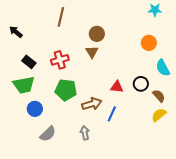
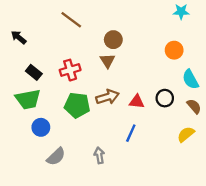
brown line: (61, 17) -> (71, 20), turned -66
brown semicircle: (159, 96) -> (194, 106), moved
brown arrow: (92, 104) -> (107, 97), moved

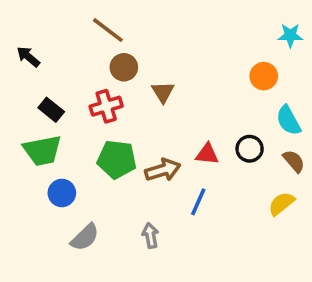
cyan star: (181, 12) -> (290, 35), moved
brown circle: (113, 40) -> (124, 67), moved
brown arrow: (107, 97) -> (163, 170), moved

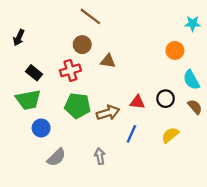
brown line: (108, 30) -> (90, 16), moved
black arrow: (28, 57) -> (19, 38), turned -105
brown triangle: (163, 92) -> (108, 61), turned -49
yellow semicircle: (281, 204) -> (170, 135), moved

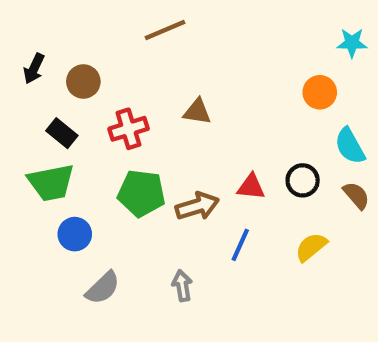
brown line: (90, 16) -> (165, 30), turned -60
brown circle: (82, 45) -> (83, 82), moved

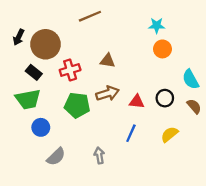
cyan star: (352, 43) -> (157, 26), moved
brown circle: (83, 82) -> (45, 44), size x1.6
orange circle: (320, 92) -> (162, 49), moved
brown arrow: (197, 206) -> (107, 93), moved

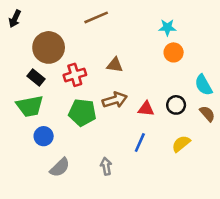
black arrow: (19, 37) -> (15, 19), moved

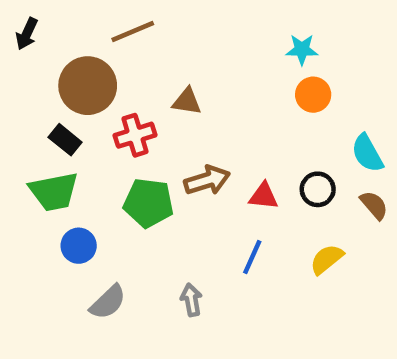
brown line: (96, 17) -> (133, 31), moved
brown triangle: (115, 65) -> (187, 101), moved

